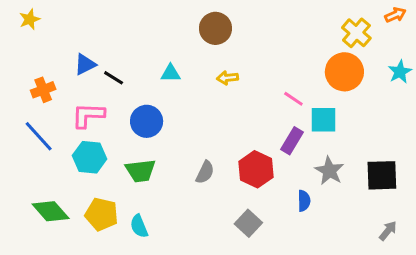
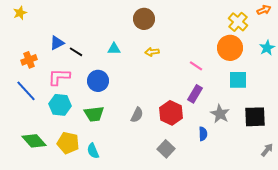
cyan square: (323, 120) -> (238, 80), moved
gray arrow: (388, 231) -> (267, 150), moved

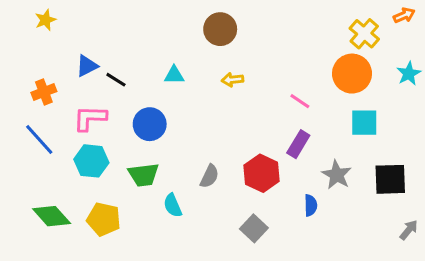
yellow star: (20, 13) -> (45, 20), moved
cyan semicircle: (93, 151) -> (173, 205), moved

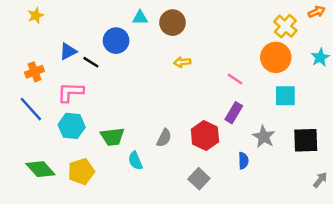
cyan triangle: (174, 75) -> (140, 18), moved
blue circle: (150, 124) -> (116, 41), moved
yellow pentagon: (104, 219) -> (81, 171), turned -30

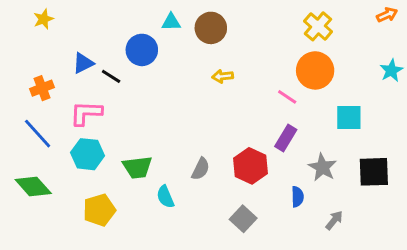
yellow cross: (285, 26) -> (318, 26), moved
orange circle: (276, 57) -> (315, 70), moved
green diamond: (40, 169) -> (33, 186), moved
gray arrow: (320, 180) -> (334, 220), moved

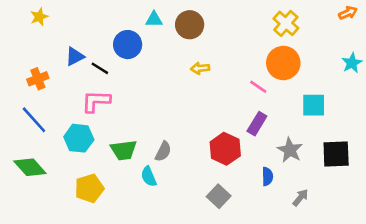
pink L-shape: (86, 113) -> (96, 101), moved
gray semicircle: (201, 169) -> (163, 151), moved

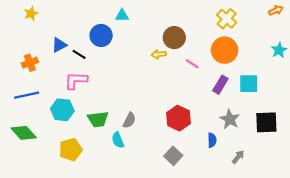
brown circle: (190, 25) -> (174, 38), moved
pink line: (258, 87) -> (192, 64), moved
blue line: (34, 120) -> (27, 95), turned -60
purple rectangle: (257, 124) -> (220, 85), moved

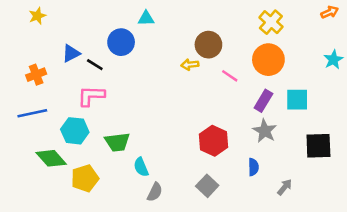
gray star: (230, 119) -> (265, 131), moved
gray semicircle: (129, 120) -> (155, 192), moved
green diamond: (24, 133) -> (51, 158), moved

